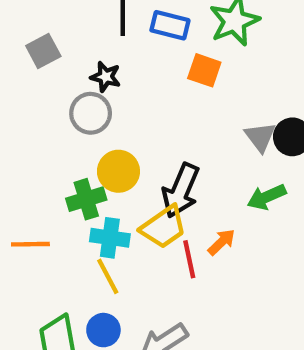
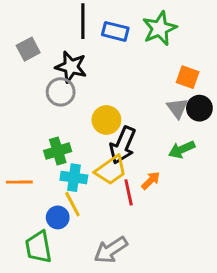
orange square: (204, 70) -> (188, 77), moved
black star: (106, 77) -> (71, 67), size x1.5
yellow circle: (118, 171) -> (106, 120), moved
blue circle: (103, 330) -> (58, 217), moved

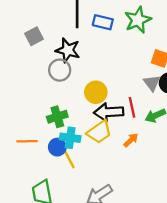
black arrow: (123, 145) -> (109, 112), turned 64
red line: (129, 192) -> (132, 107), moved
blue circle: (58, 217) -> (57, 147), moved

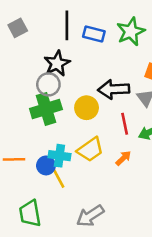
gray square: (34, 36) -> (18, 28), moved
black star: (68, 50) -> (57, 63), turned 30
black arrow: (109, 112) -> (114, 89), moved
green cross: (57, 117) -> (46, 109), moved, size x1.4

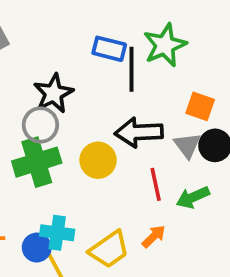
black line: (67, 25) -> (131, 69), moved
yellow trapezoid: (90, 150) -> (109, 249), moved

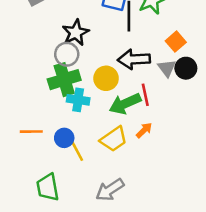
orange square: (200, 106) -> (176, 42), turned 30
green arrow: (193, 197) -> (125, 104), moved, size x1.4
cyan cross: (57, 233) -> (78, 100), moved

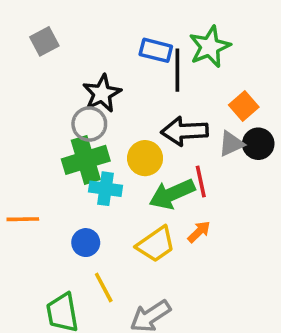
gray triangle: (167, 68) -> (231, 144), turned 42
orange line: (31, 132) -> (23, 219), moved
yellow line: (77, 151) -> (104, 287), moved

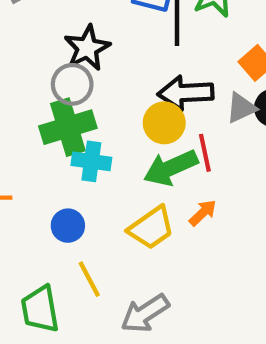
yellow circle: (145, 158) -> (164, 123), moved

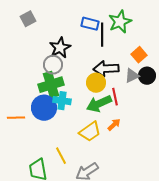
blue circle: (68, 226) -> (44, 108), moved, size x1.6

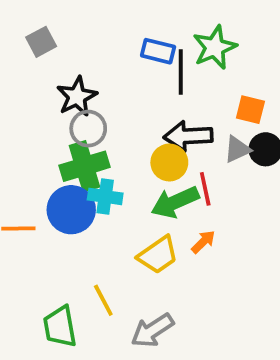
black star: (60, 48) -> (77, 96), moved
orange square: (139, 55) -> (250, 110), turned -35

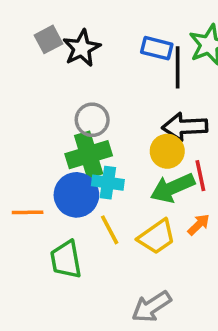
black star: (77, 96) -> (82, 48), moved
yellow line: (103, 300) -> (110, 230), moved
green trapezoid: (60, 327) -> (66, 259), moved

